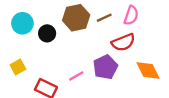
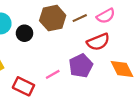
pink semicircle: (131, 15) -> (106, 16), turned 42

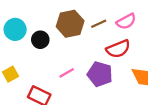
purple pentagon: (81, 66) -> (100, 74), turned -30
pink line: (53, 74) -> (67, 73), moved

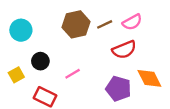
black circle: (40, 40) -> (40, 61), moved
purple pentagon: (100, 74) -> (118, 89), moved

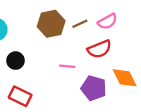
pink line: (73, 74) -> (67, 66), moved, turned 35

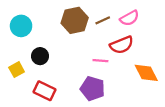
pink line: (67, 66) -> (100, 61), moved
purple pentagon: (94, 88) -> (93, 89), moved

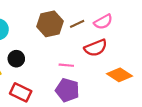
pink line: (100, 61) -> (66, 65), moved
orange diamond: (146, 73) -> (120, 75), turned -30

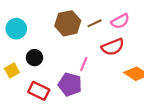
pink line: (66, 65) -> (84, 64), turned -72
purple pentagon: (67, 90) -> (70, 84), moved

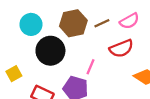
cyan circle: (16, 29) -> (31, 24), moved
black circle: (34, 58) -> (50, 51), moved, size x1.6

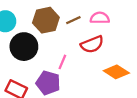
pink semicircle: (129, 21) -> (100, 18), turned -150

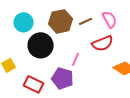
pink semicircle: (100, 18) -> (110, 19), turned 60

